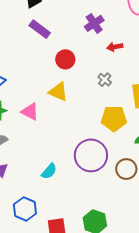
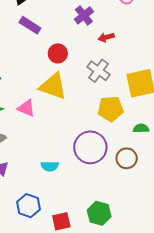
gray cross: (105, 80) -> (99, 71), size x1.6
yellow triangle: (58, 92) -> (53, 86), size x1.4
cyan semicircle: (49, 171) -> (50, 166), turned 54

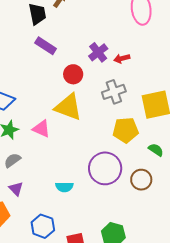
purple cross: (84, 15) -> (98, 52), moved
gray cross: (99, 71) -> (114, 92), turned 35
green semicircle: (141, 128) -> (156, 150), turned 35

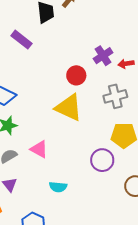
purple rectangle: (46, 46) -> (22, 40), moved
pink triangle: (41, 129) -> (39, 149), moved
purple circle: (105, 168) -> (102, 160), moved, size x0.7

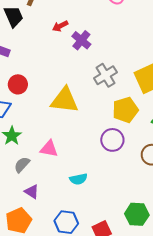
red arrow: (126, 64) -> (60, 26), moved
red circle: (76, 75) -> (18, 84), moved

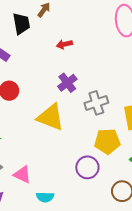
purple cross: (81, 40) -> (67, 83), moved
pink triangle: (49, 149) -> (22, 175), moved

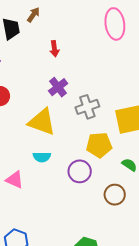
red arrow: (64, 44) -> (54, 49), turned -84
cyan semicircle: (45, 197) -> (42, 157), moved

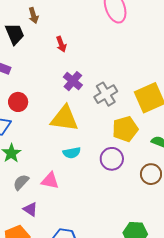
brown arrow: (33, 15) -> (33, 15), turned 140

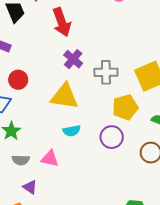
red arrow: (61, 44) -> (62, 22), size x1.8
gray cross: (106, 94) -> (106, 72), turned 30
gray semicircle: (21, 182) -> (21, 160), turned -132

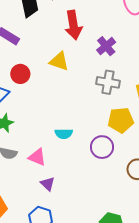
purple cross: (73, 59) -> (106, 46), moved
yellow triangle: (64, 96) -> (59, 61), moved, size x0.7
purple triangle: (30, 187) -> (48, 184), moved

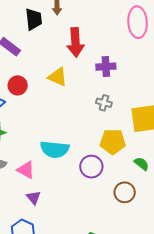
purple cross: (106, 46) -> (106, 67), turned 30
gray cross: (108, 82) -> (104, 103), size x0.7
cyan semicircle: (64, 134) -> (55, 149), size x1.6

